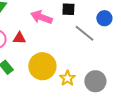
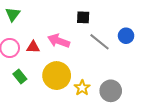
pink arrow: (41, 17) -> (59, 41), moved
blue circle: (104, 18) -> (126, 36), moved

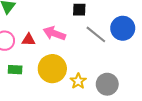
blue circle: (126, 36) -> (123, 28), size x1.5
green rectangle: (20, 77) -> (15, 70), turned -48

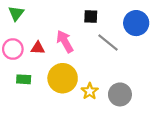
blue circle: (123, 28) -> (136, 23), moved
pink arrow: (54, 33) -> (65, 41), turned 40

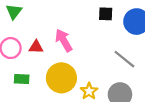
black square: (91, 17) -> (106, 14), moved
gray line: (108, 43) -> (124, 59), moved

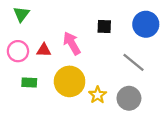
black square: (106, 14) -> (104, 26), moved

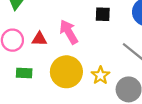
yellow star: (98, 95) -> (100, 75), moved

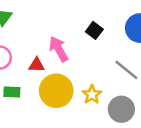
black square: (103, 14) -> (94, 30), turned 35
red triangle: (39, 39) -> (36, 65), moved

